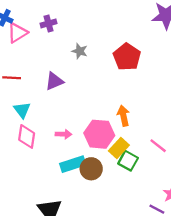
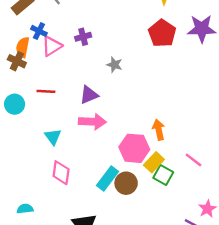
red pentagon: (127, 57) -> (162, 33), moved
cyan triangle: (22, 110) -> (53, 137), moved
pink arrow: (64, 134) -> (92, 122), moved, size x1.6
pink diamond: (27, 136) -> (61, 173), moved
cyan rectangle: (73, 164) -> (107, 179), turned -35

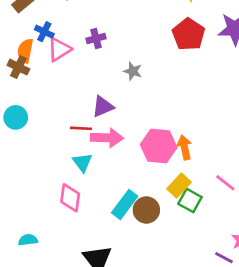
red line: (46, 91) -> (81, 128), moved
cyan triangle: (53, 137) -> (82, 162), moved
pink hexagon: (134, 148) -> (159, 146), moved

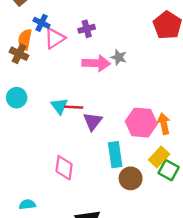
purple triangle: (103, 107) -> (93, 121), moved, turned -30
pink arrow: (107, 138) -> (96, 63), moved
cyan triangle: (82, 162) -> (59, 106), moved
cyan rectangle: (125, 205) -> (115, 155), moved, turned -45

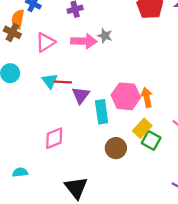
pink triangle: (55, 38) -> (45, 42), moved
cyan rectangle: (115, 155) -> (102, 112), moved
pink diamond: (64, 168) -> (54, 138), turned 60

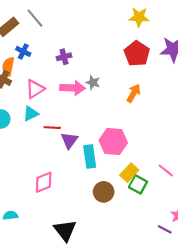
cyan triangle: (50, 81) -> (31, 114), moved, turned 42
orange arrow: (147, 97) -> (134, 93), moved, turned 42

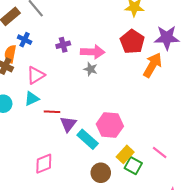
pink arrow: (73, 88) -> (93, 52), moved
orange arrow: (134, 93) -> (153, 65), moved, size x1.4
cyan rectangle: (90, 156) -> (88, 139), turned -40

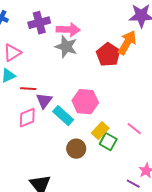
red pentagon: (132, 42) -> (108, 55), moved
purple cross: (63, 45) -> (39, 23), size x1.5
gray star: (91, 69) -> (66, 47), size x1.6
pink diamond: (44, 164) -> (27, 118), moved

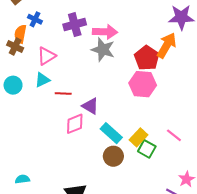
purple triangle: (44, 101) -> (90, 106), moved, turned -36
pink hexagon: (85, 102) -> (143, 84), moved
cyan rectangle: (63, 116) -> (111, 133), moved
pink diamond: (27, 118) -> (75, 124), moved

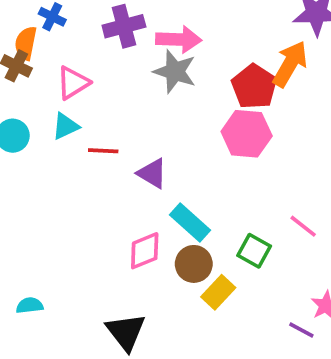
pink diamond: (75, 124) -> (145, 251), moved
yellow rectangle: (138, 137) -> (218, 292), moved

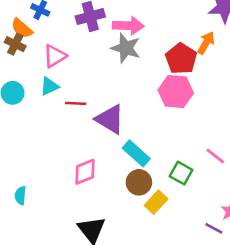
orange semicircle: (26, 43) -> (22, 28), turned -60
orange arrow: (290, 64) -> (206, 43), size x0.7
purple triangle: (152, 173) -> (110, 119), size x1.4
pink diamond: (145, 251) -> (85, 172), moved
cyan semicircle: (30, 305) -> (20, 195), moved, turned -78

